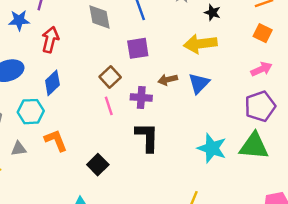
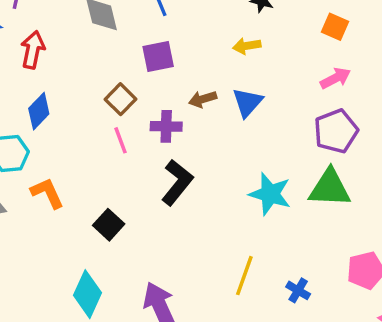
yellow arrow: (200, 44) -> (247, 46), size x0.6
black L-shape: (147, 137) -> (177, 182), turned 40

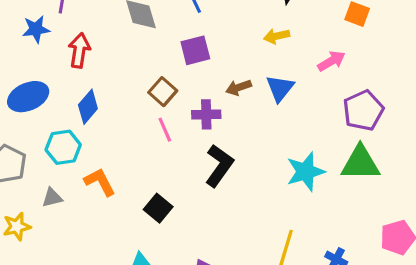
pink arrow: (335, 78) -> (331, 61), moved
cyan star: (270, 194) -> (306, 172), turned -30

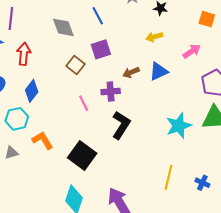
blue triangle: (280, 88) -> (159, 71), turned 30
brown square: (163, 92) -> (76, 65), moved
black square: (158, 208) -> (82, 156), size x1.5

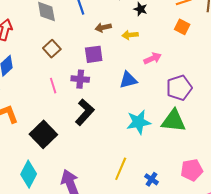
purple square: (101, 49) -> (94, 54), moved
pink arrow: (192, 51) -> (153, 58), moved
blue triangle: (159, 71) -> (128, 80), moved
brown arrow: (131, 72) -> (103, 27), moved

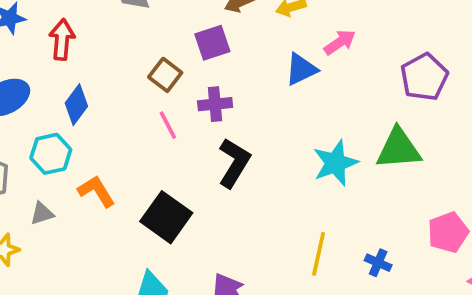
brown square: (52, 49) -> (165, 75), moved
purple square: (94, 54) -> (212, 43), moved
blue triangle: (128, 80) -> (301, 69), moved
purple pentagon: (179, 88) -> (424, 77), moved

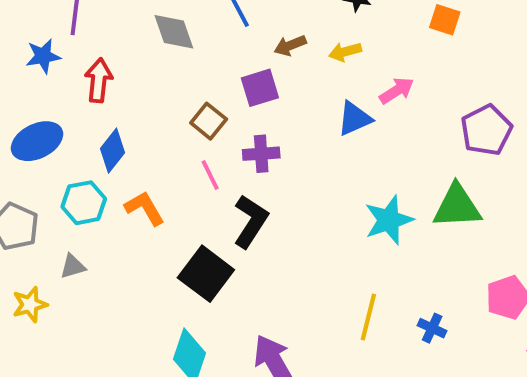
black L-shape: (234, 163) -> (251, 221), moved
orange L-shape: (96, 191) -> (145, 208), moved

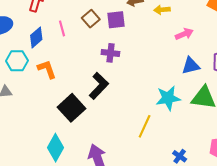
blue triangle: (354, 119) -> (191, 66), moved
brown square: (209, 121) -> (91, 19), moved
pink line: (210, 175) -> (62, 28), moved
yellow line: (368, 317) -> (145, 126), moved

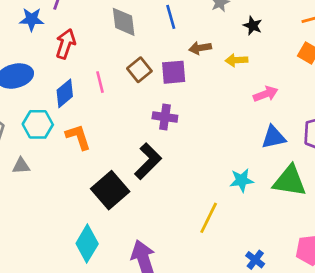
cyan star: (168, 98) -> (242, 180), size x0.7

